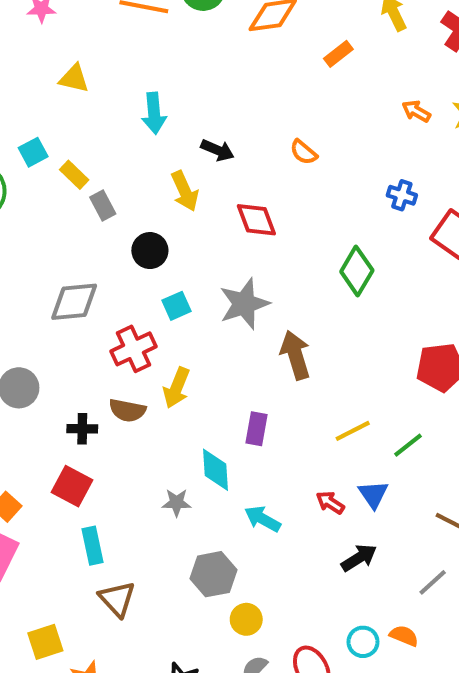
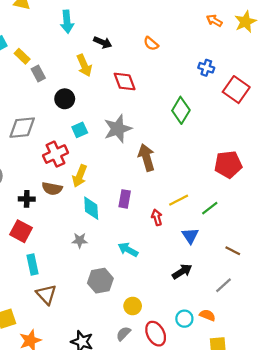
cyan diamond: (215, 470) -> (91, 208), moved
red arrow: (330, 503) -> (157, 217), moved, turned 42
yellow circle: (246, 619) -> (133, 306), moved

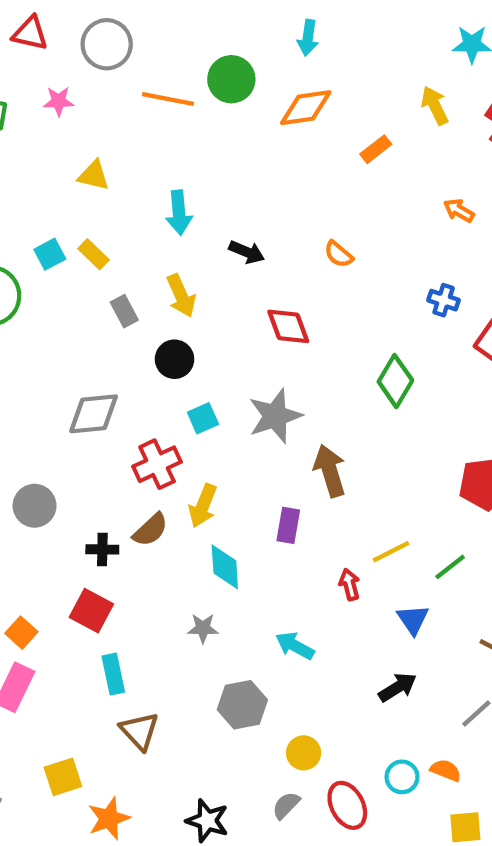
yellow rectangle: (22, 56) -> (94, 254), moved
yellow arrow: (84, 65) -> (181, 296), moved
brown semicircle: (52, 189) -> (150, 530), turned -54
purple rectangle: (125, 199) -> (288, 525), moved

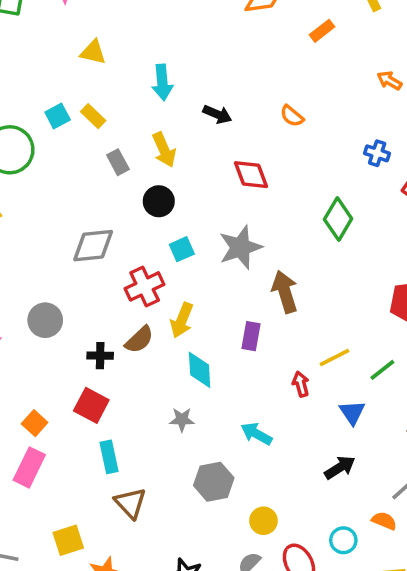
orange semicircle: (446, 770) -> (384, 521), moved

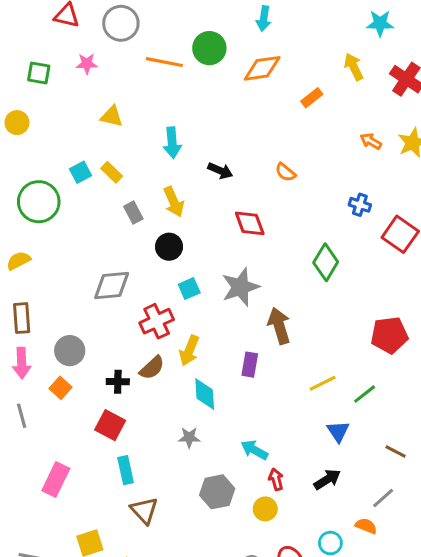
red arrow: (301, 384) -> (276, 479), moved
orange square: (35, 423) -> (60, 388), moved
yellow circle: (263, 521) -> (265, 509), moved

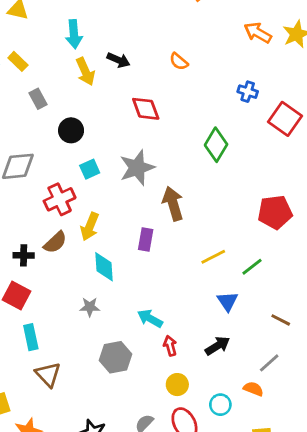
orange arrow: (371, 141) -> (258, 33), size x1.4
yellow arrow: (174, 202) -> (85, 71), moved
yellow circle: (265, 509) -> (177, 385), moved

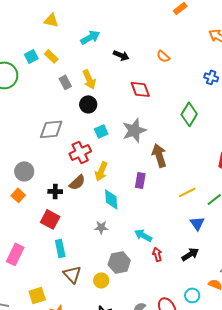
cyan arrow: (74, 34) -> (90, 37), turned -114
yellow arrow: (85, 71) -> (89, 79), moved
yellow circle: (177, 385) -> (101, 280), moved

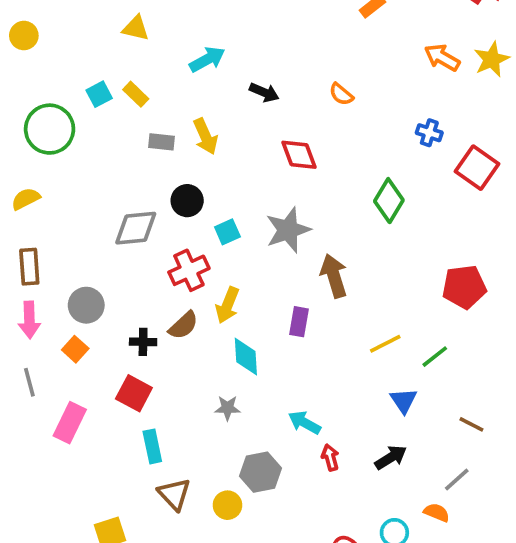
gray rectangle: (65, 82) -> (161, 142), turned -56
black circle: (88, 104) -> (187, 201), moved
pink rectangle: (15, 254) -> (70, 423), moved

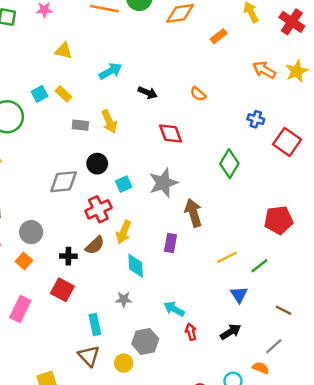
cyan rectangle: (152, 446) -> (95, 325), moved

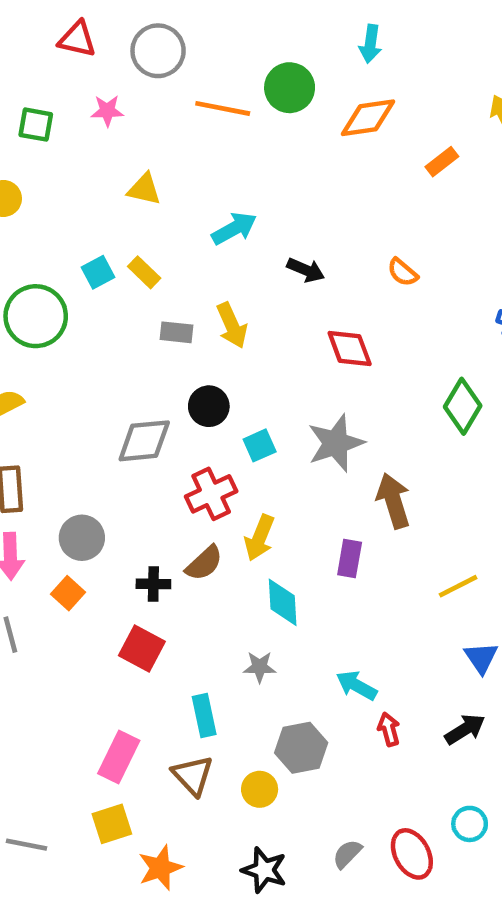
pink rectangle: (20, 309) -> (119, 757), moved

